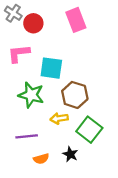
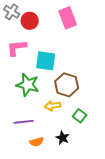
green square: (89, 130) -> (80, 116), size x0.6

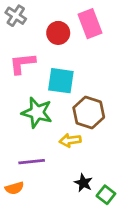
red circle: (30, 21) -> (58, 33), moved
green square: (80, 116) -> (106, 195), moved
orange semicircle: (37, 142) -> (14, 188), moved

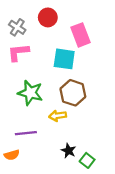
gray cross: (16, 16) -> (17, 27), moved
pink rectangle: (90, 24) -> (81, 35), moved
red circle: (58, 33) -> (48, 17), moved
cyan square: (61, 81) -> (64, 59), moved

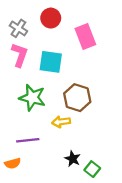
pink L-shape: (18, 52) -> (20, 55), turned 115
cyan square: (64, 59) -> (51, 62), moved

